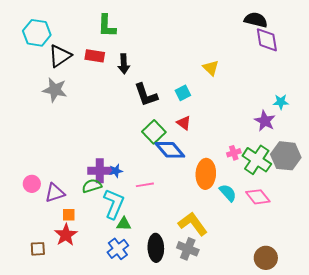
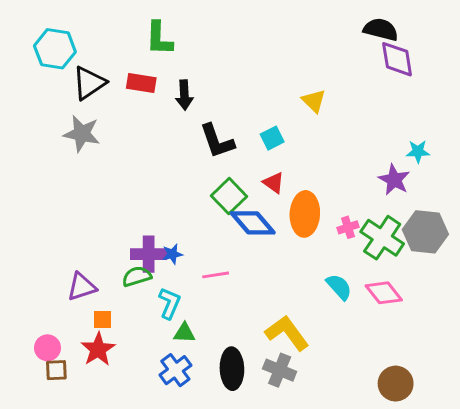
orange ellipse: (206, 174) -> (305, 214), moved
pink circle: (32, 184) -> (47, 348), moved
cyan L-shape: (114, 204) -> (169, 303), size x0.7

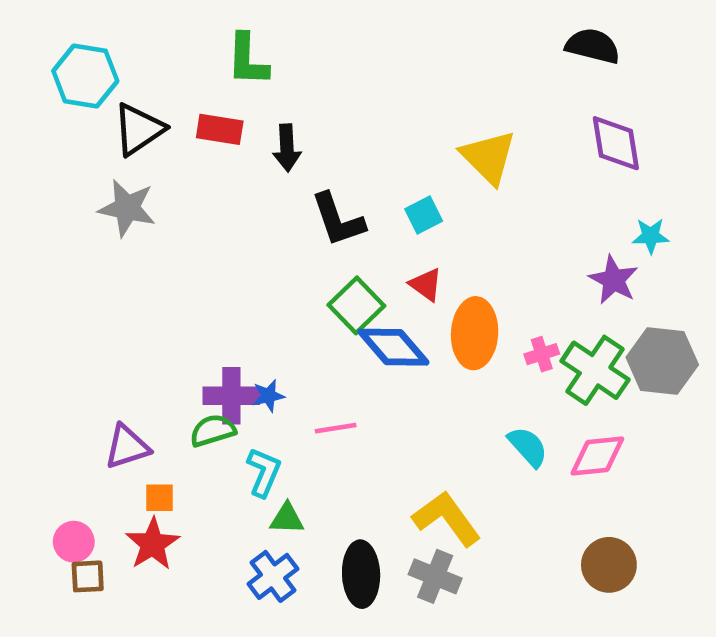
purple diamond: (397, 59) -> (616, 143), moved
yellow triangle: (314, 101) -> (488, 157), size x1.5
pink diamond: (384, 293) -> (597, 456), turned -57
brown circle: (396, 384) -> (609, 565), moved

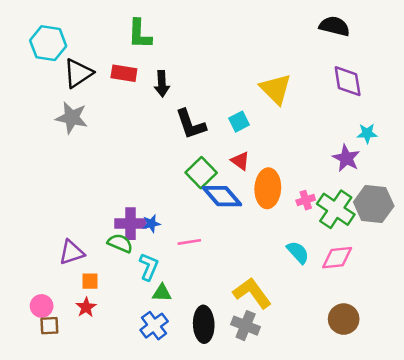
green semicircle: (213, 430) -> (120, 243), turned 40
red star: (153, 544) -> (86, 307), size x0.7

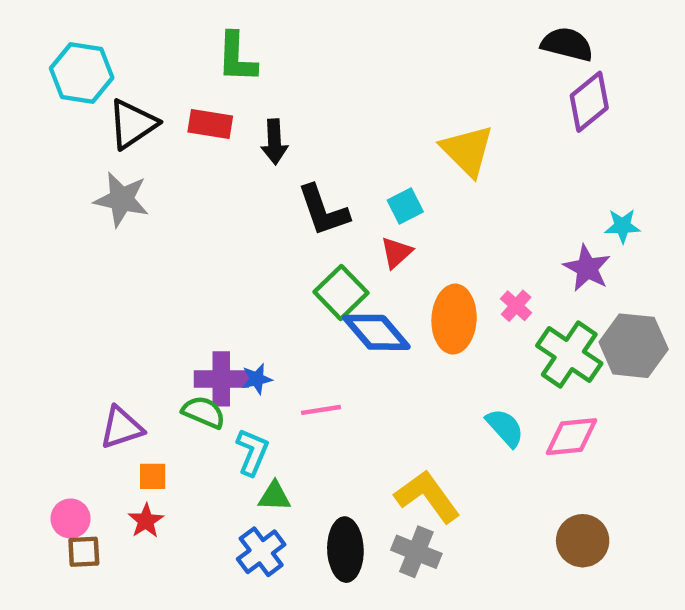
purple diamond: (348, 81) -> (589, 102), moved, turned 60
red triangle: (240, 161) -> (396, 253), moved, turned 42
pink cross: (306, 200) -> (516, 306), moved, turned -30

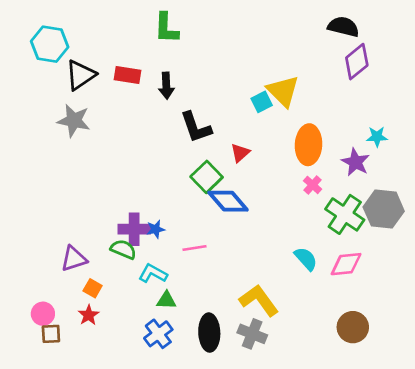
green L-shape: (237, 57) -> (166, 28), moved
cyan square: (405, 206) -> (262, 102), moved
orange ellipse: (454, 319) -> (309, 145), moved
cyan L-shape: (252, 452) -> (153, 273), turned -84
orange square: (153, 476) -> (93, 288), turned 30

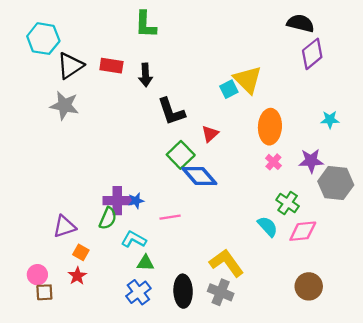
purple star: (355, 162) -> (311, 161), moved, turned -30
green cross: (345, 214) -> (288, 203), moved, size x0.7
green semicircle: (123, 249) -> (108, 218), turned 90

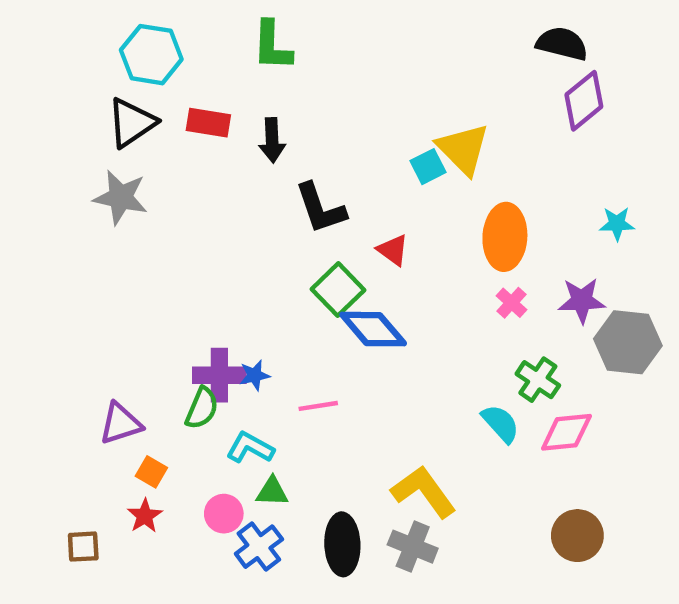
cyan hexagon: (43, 39) -> (151, 55), moved
red triangle: (210, 134) -> (393, 250), turned -42
pink circle: (37, 275) -> (224, 514), moved

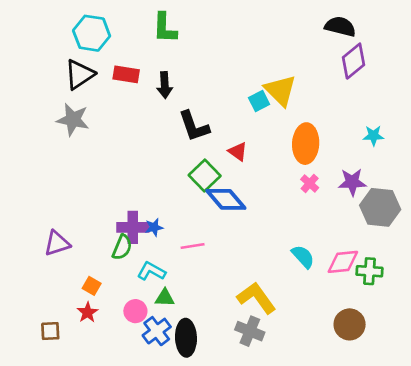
green cross: (538, 380) -> (369, 271), moved, turned -30
purple triangle: (121, 424) -> (57, 243), moved
black ellipse: (342, 544) -> (186, 338), moved

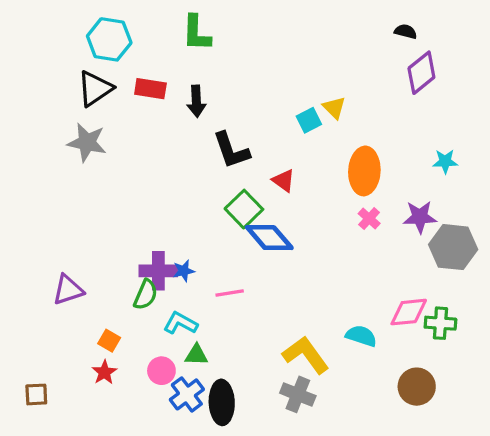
black semicircle: (340, 27) -> (406, 32), size x0.6
yellow triangle: (280, 90) -> (334, 108), size x0.6
cyan semicircle: (303, 257) -> (361, 336), moved, turned -30
brown square: (50, 331) -> (36, 394), moved

